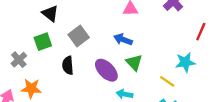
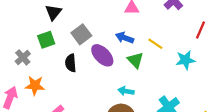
black triangle: (50, 13) -> (53, 12), turned 30
purple ellipse: (106, 70) -> (102, 55), moved
yellow line: (167, 81) -> (155, 44), moved

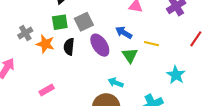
green square: (46, 40) -> (60, 22), moved
yellow line: (155, 44) -> (151, 44), turned -32
cyan star: (185, 60) -> (176, 75), moved, turned 30
orange star: (35, 86) -> (45, 44), moved

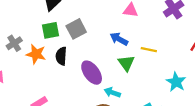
purple ellipse: (100, 45) -> (92, 73), moved

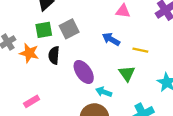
green triangle: (126, 63) -> (127, 73), moved

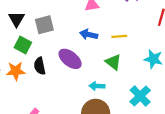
gray square: (69, 29) -> (44, 25), moved, turned 30
green square: (44, 30) -> (23, 45), turned -35
purple ellipse: (84, 72) -> (70, 59), moved

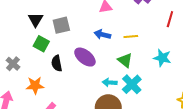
orange star: (16, 71) -> (35, 85), moved
cyan cross: (140, 96) -> (132, 84), moved

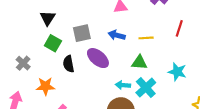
red line: (170, 19) -> (179, 28), moved
gray square: (61, 25) -> (82, 33), moved
cyan star: (162, 58) -> (177, 72), moved
green triangle: (125, 60) -> (139, 63), turned -35

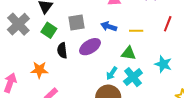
purple ellipse: (98, 58) -> (90, 47), turned -75
gray cross: (23, 63) -> (18, 24), moved, size x1.6
cyan arrow: (123, 85) -> (112, 73), turned -64

